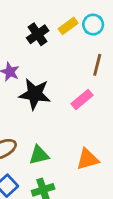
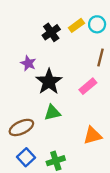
black star: (35, 94) -> (49, 82), turned 30
green triangle: (39, 155) -> (52, 113), moved

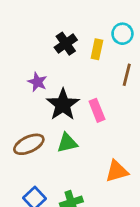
yellow rectangle: (76, 25) -> (97, 49), moved, turned -42
pink rectangle: (88, 86) -> (97, 110), moved, turned -72
brown ellipse: (21, 127) -> (29, 144), moved

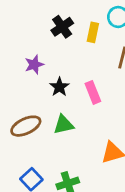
purple star: (37, 82) -> (34, 65), turned 30
black star: (63, 105) -> (59, 87), size x0.6

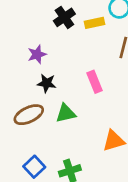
yellow rectangle: (93, 32) -> (95, 23), turned 66
black star: (59, 87) -> (47, 83), moved, turned -30

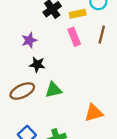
pink rectangle: (95, 82) -> (74, 37), moved

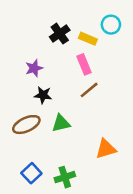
yellow rectangle: (78, 14) -> (88, 39), turned 35
brown line: (102, 35) -> (89, 90), moved, turned 36

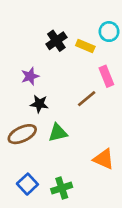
pink rectangle: (84, 64) -> (106, 76), moved
orange triangle: (106, 149) -> (104, 159), turned 40

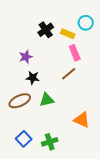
pink rectangle: (106, 76) -> (75, 53), moved

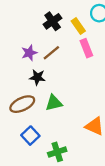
yellow rectangle: (68, 34) -> (78, 26), turned 32
brown line: (69, 74) -> (51, 53), moved
blue square: (24, 139) -> (30, 136), moved

